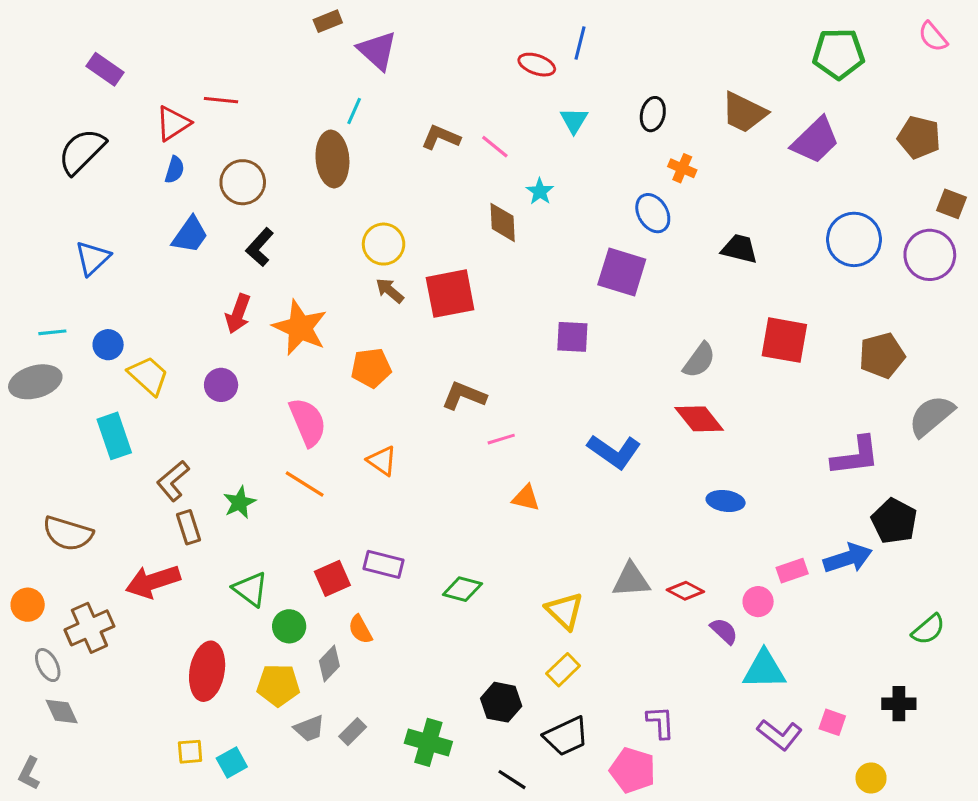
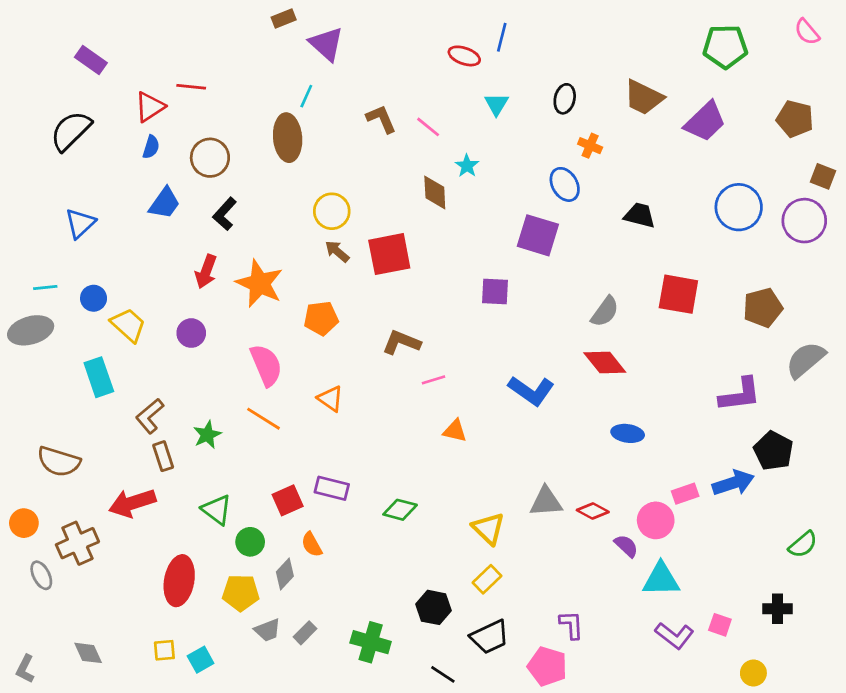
brown L-shape: (441, 137) -> (381, 119), turned 44
pink circle: (758, 602) -> (656, 520), size x1.4
gray diamond: (62, 711) -> (88, 653), moved

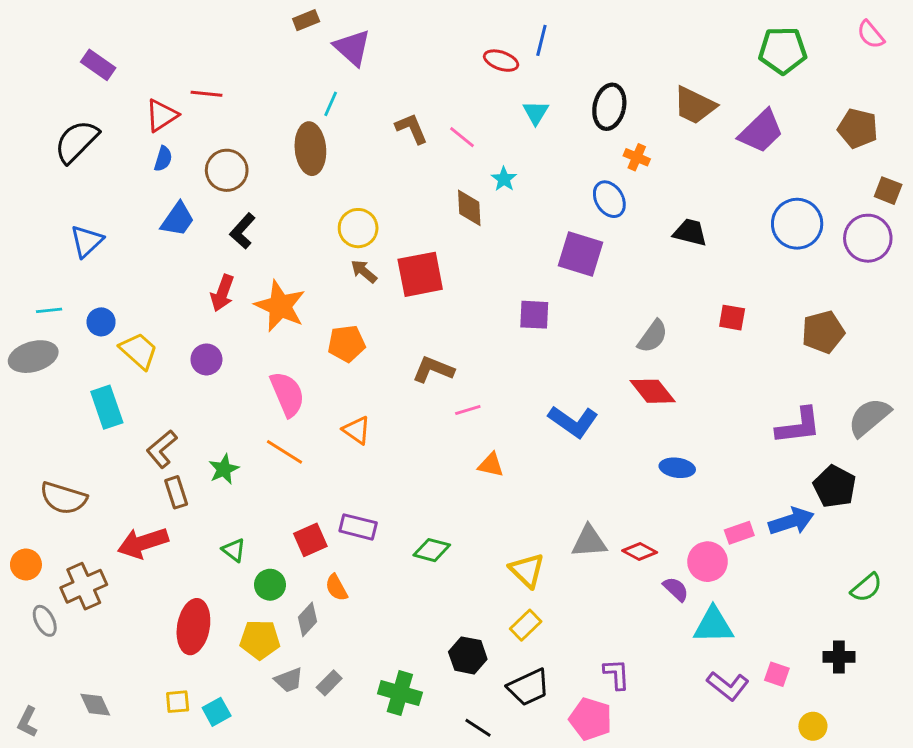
black ellipse: (565, 99) -> (609, 107), size x1.4
red square: (678, 294) -> (732, 318), size x0.6
gray semicircle: (806, 360) -> (869, 417), moved
green triangle: (217, 510) -> (234, 550), size x0.7

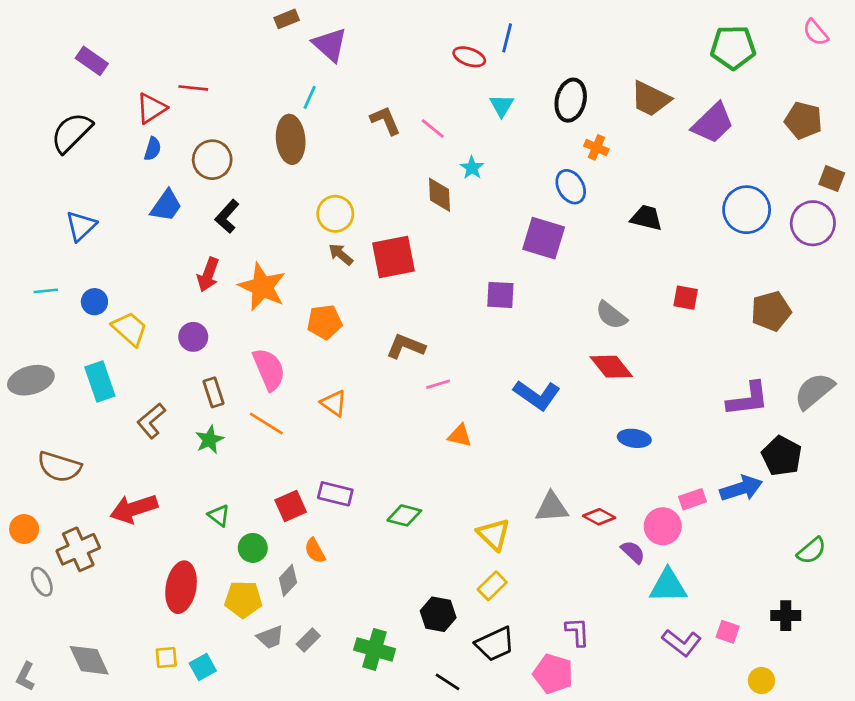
gray semicircle: (653, 336) -> (611, 315), turned 92
gray ellipse: (33, 357) -> (31, 380), moved
brown rectangle: (176, 492) -> (214, 392), moved
gray diamond: (95, 705) -> (89, 660), size x1.4

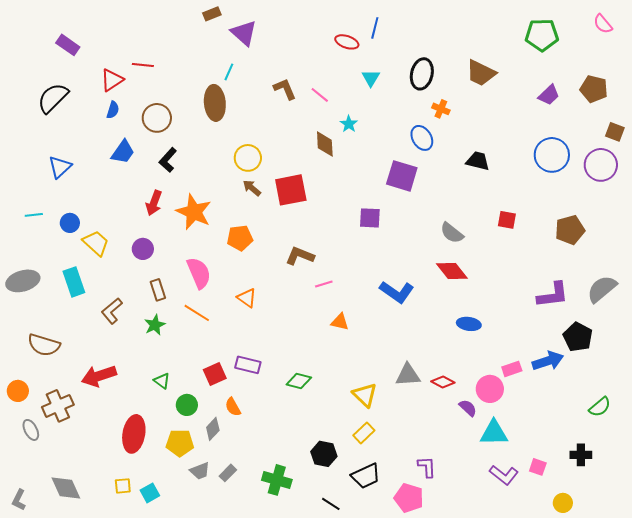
purple trapezoid: (713, 123) -> (549, 95), moved, size x0.7

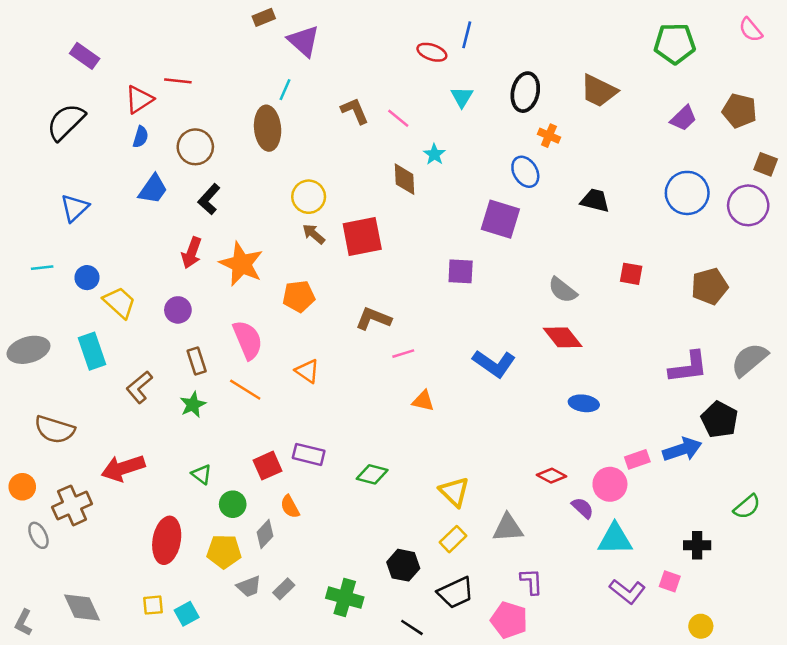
gray triangle: (408, 375) -> (508, 528), moved
black cross: (581, 455) -> (697, 545), moved

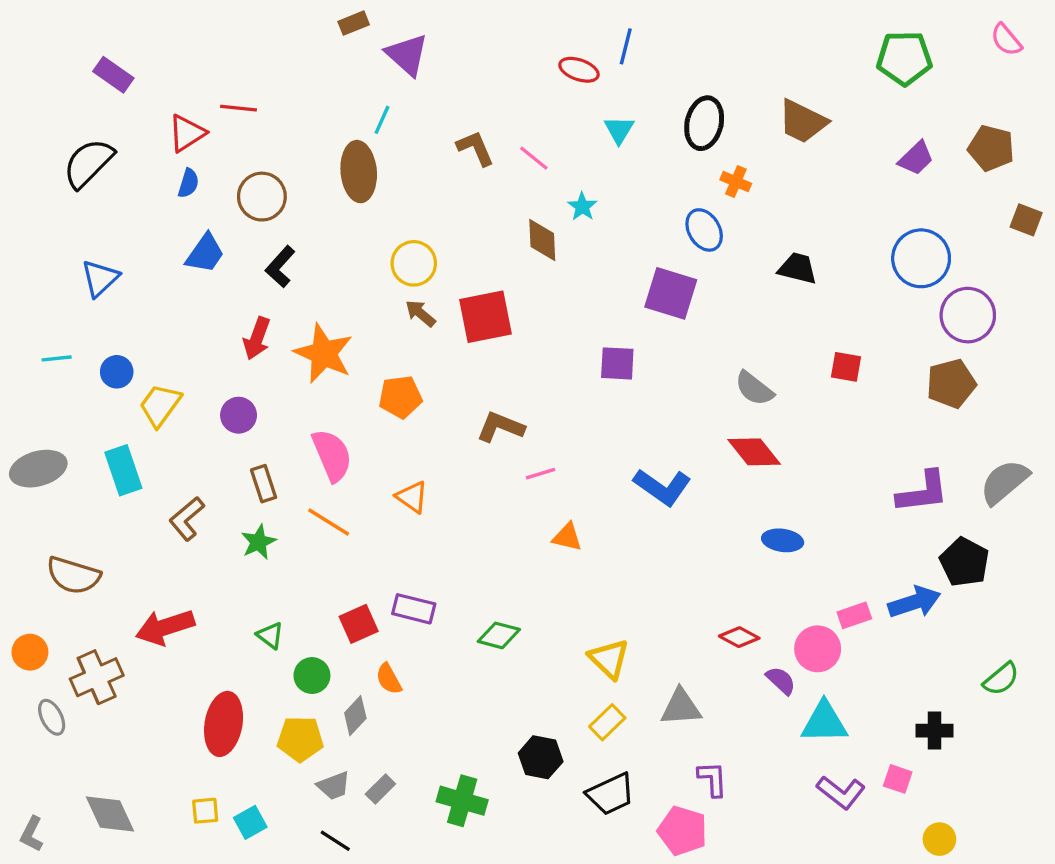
purple circle: (748, 205) -> (968, 315), moved
yellow trapezoid: (119, 302) -> (160, 405), turned -96
black line: (412, 627) -> (335, 841), moved

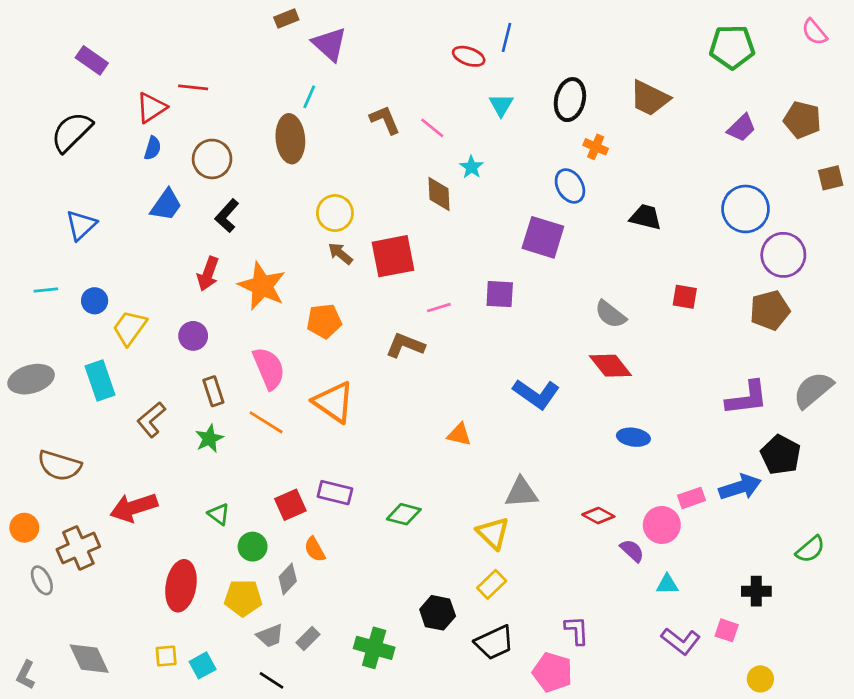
brown square: (1026, 220) -> (831, 178), turned -35
pink line: (541, 474) -> (439, 308), moved
orange triangle: (412, 497) -> (334, 402), size x1.6
gray triangle: (681, 707) -> (521, 493), moved
cyan triangle: (824, 722) -> (667, 584), size x0.6

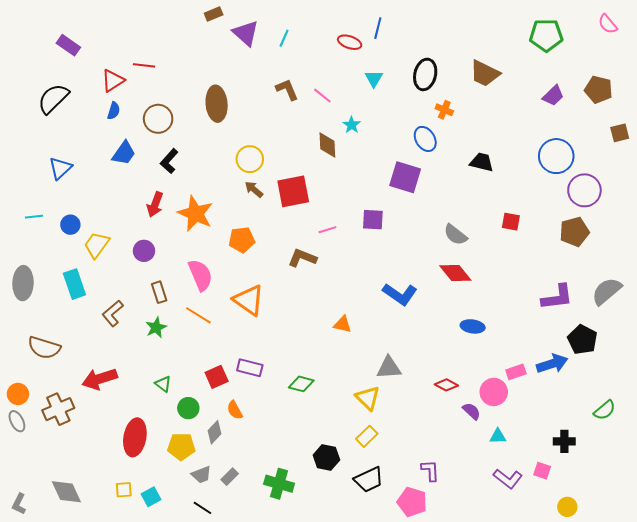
cyan line: (309, 97) -> (284, 38), moved
gray ellipse: (31, 379) -> (23, 283), turned -72
gray ellipse: (42, 580) -> (17, 421), moved

